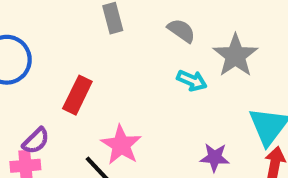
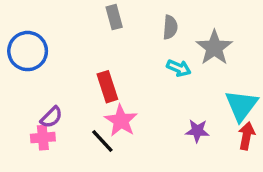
gray semicircle: (181, 31) -> (170, 27), turned 60
red rectangle: (77, 95) -> (107, 87), moved, turned -44

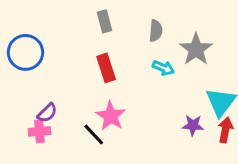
red rectangle: (107, 87) -> (106, 68), moved
purple star: (197, 131) -> (193, 125), moved

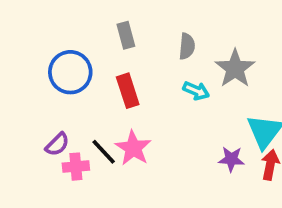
blue circle: (26, 52) -> (70, 72), moved
pink cross: (39, 131) -> (76, 167), moved
black line: (94, 135) -> (104, 152), moved

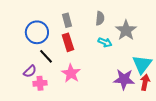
gray rectangle: (126, 35) -> (67, 20), moved
black line: (104, 152) -> (46, 56), moved
purple star: (231, 159) -> (124, 79), size x1.5

